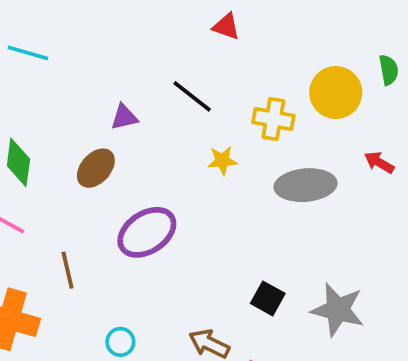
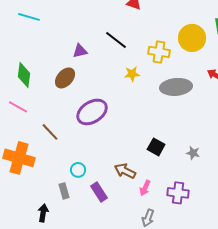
brown line: (68, 270) -> (50, 132), turned -30
gray star: (338, 310) -> (193, 153), size x0.5

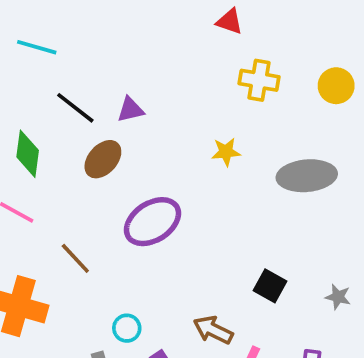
yellow circle: (192, 38) -> (336, 86), size x0.7
black line: (116, 40) -> (75, 108), moved
yellow cross: (159, 52) -> (259, 80), moved

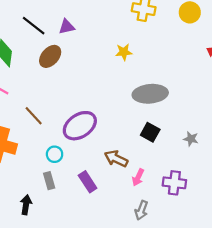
gray ellipse: (307, 176) -> (150, 94), moved
purple ellipse: (152, 222) -> (80, 126), moved
cyan circle: (127, 328) -> (55, 154), moved

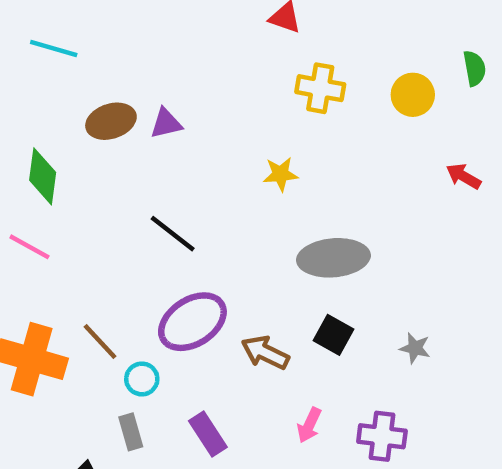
black line: (34, 26) -> (173, 234), moved
brown ellipse: (50, 56) -> (111, 121), moved, turned 30
brown line: (34, 116) -> (100, 342), moved
brown arrow: (116, 159) -> (265, 353), moved

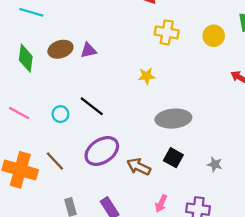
green diamond: (43, 176) -> (26, 58), moved
cyan circle: (142, 379) -> (60, 114), moved

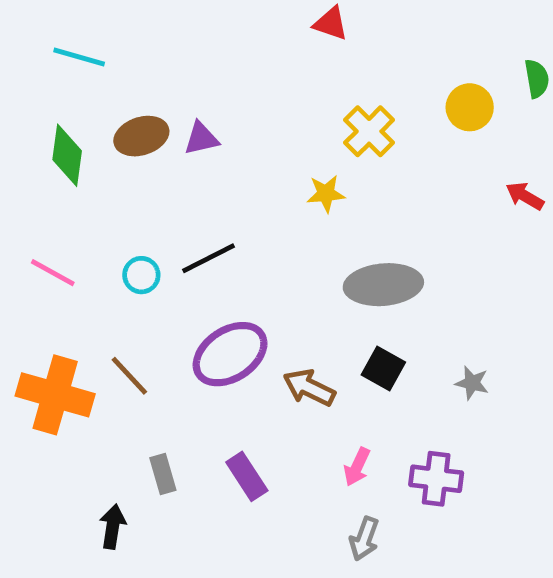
yellow cross: (167, 32) -> (369, 131), moved, turned 35
black line: (92, 106) -> (208, 258), turned -65

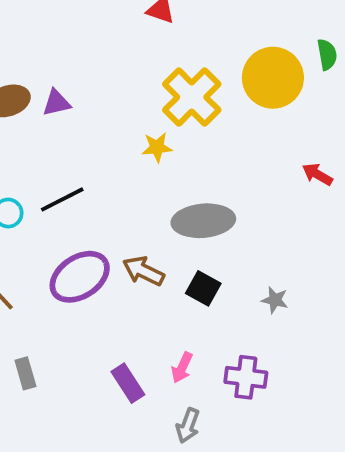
yellow circle: (470, 107) -> (273, 78), size x1.6
yellow cross: (369, 131) -> (192, 97), size x1.4
red arrow: (525, 196) -> (317, 174), moved
brown arrow: (309, 388) -> (143, 271), moved
purple rectangle: (247, 476) -> (128, 383), moved

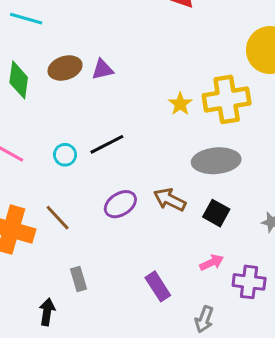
yellow cross: (192, 97) -> (227, 99), moved, turned 36
yellow star: (157, 147) -> (180, 104), turned -30
purple ellipse: (80, 277) -> (120, 204), size x0.7
pink arrow: (182, 368) -> (212, 262), moved, turned -140

